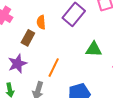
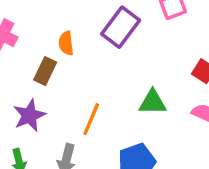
green triangle: (94, 49) -> (153, 102), moved

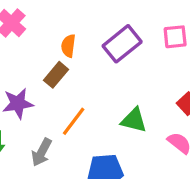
brown rectangle: (45, 71) -> (56, 75), moved

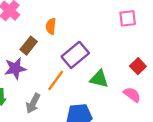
purple rectangle: (122, 44) -> (75, 55), moved
brown rectangle: (56, 75) -> (29, 46), moved

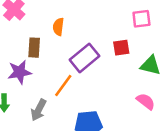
brown rectangle: (29, 46) -> (34, 48), turned -36
red square: (138, 66) -> (121, 48), moved, turned 35
green triangle: (99, 79) -> (150, 65), moved

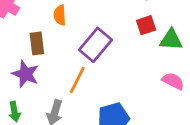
red square: (121, 48) -> (146, 25), moved
purple star: (20, 72) -> (25, 74), turned -30

